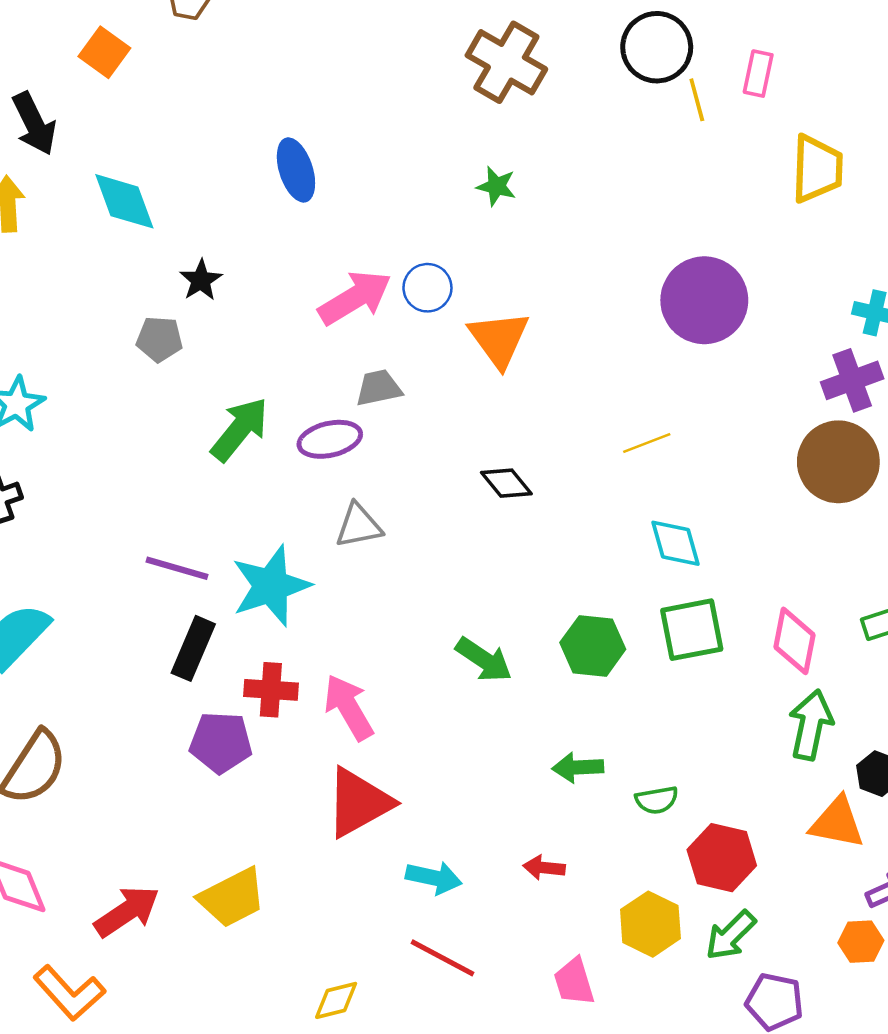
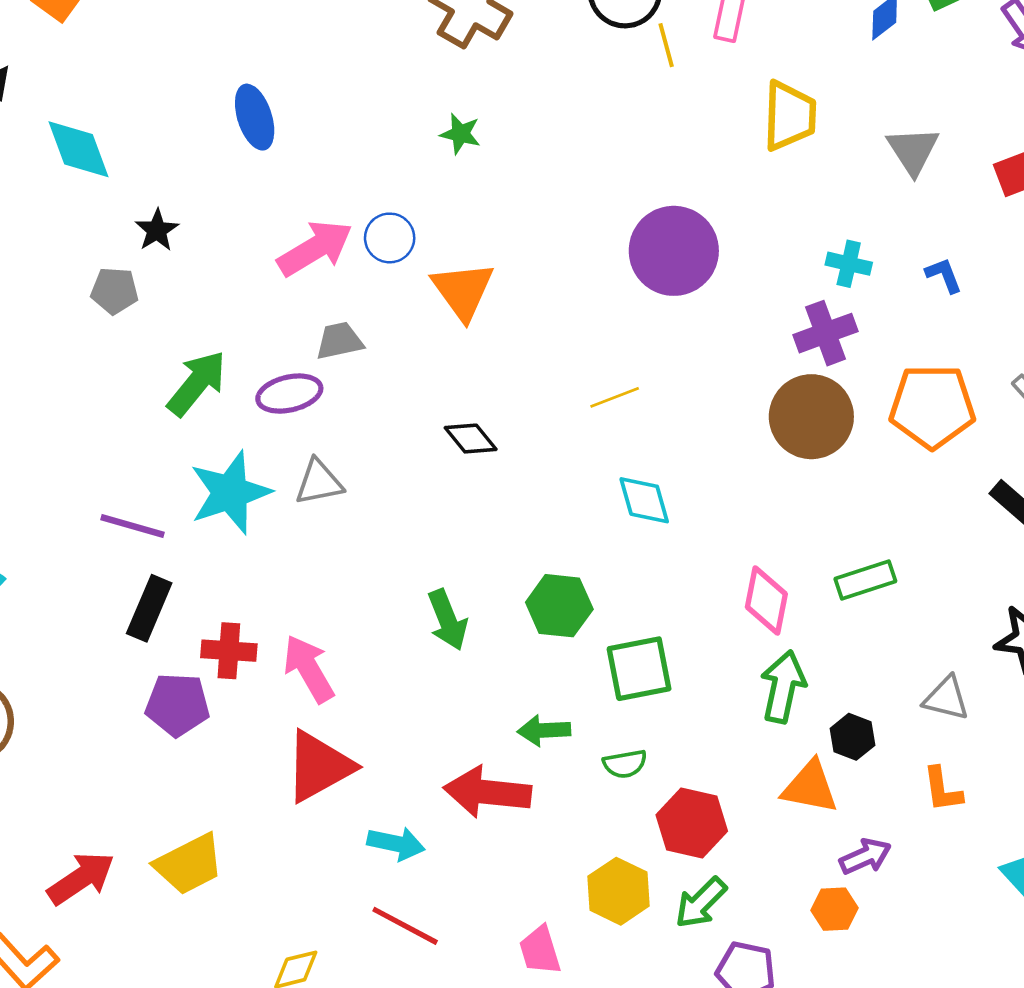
cyan star: (271, 586) -> (230, 493), moved
green square: (692, 630) -> (639, 669), moved
green arrow: (484, 660) -> (447, 620), turned 34
red arrow: (544, 868) -> (487, 792), moved, size x2.0

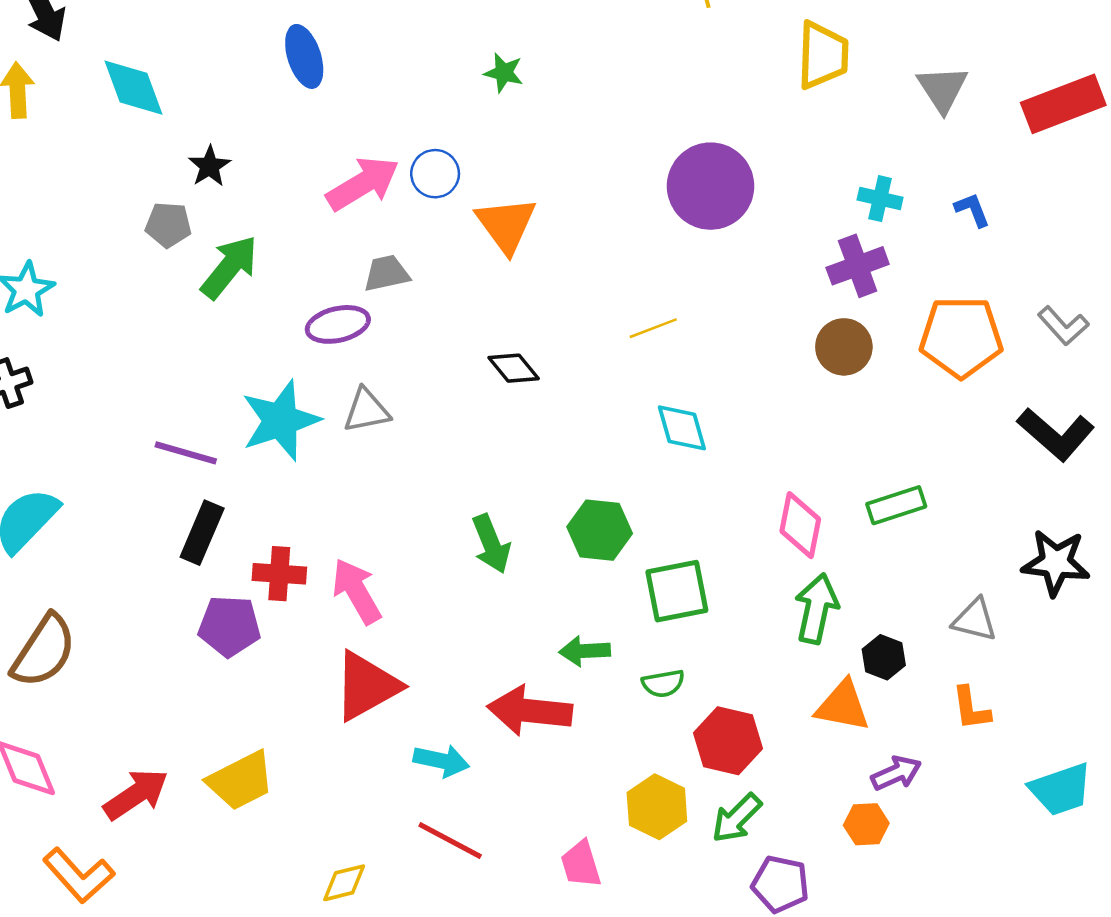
green arrow: (197, 383) -> (229, 267), moved
brown circle: (811, 417) -> (844, 347), size x0.7

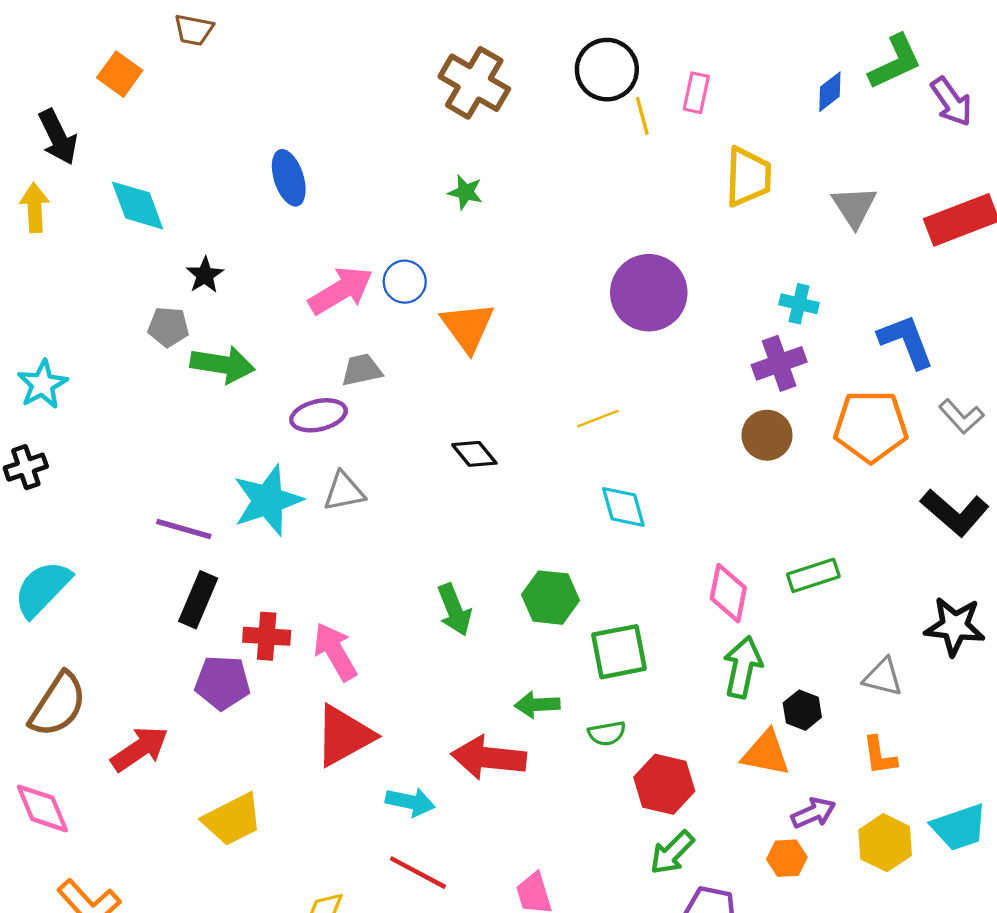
blue L-shape: (972, 210) -> (906, 341), moved, size x1.8
green arrow: (229, 267) -> (222, 364), turned 60
red arrow: (136, 794) -> (140, 749), moved
yellow hexagon: (657, 807) -> (885, 843), moved

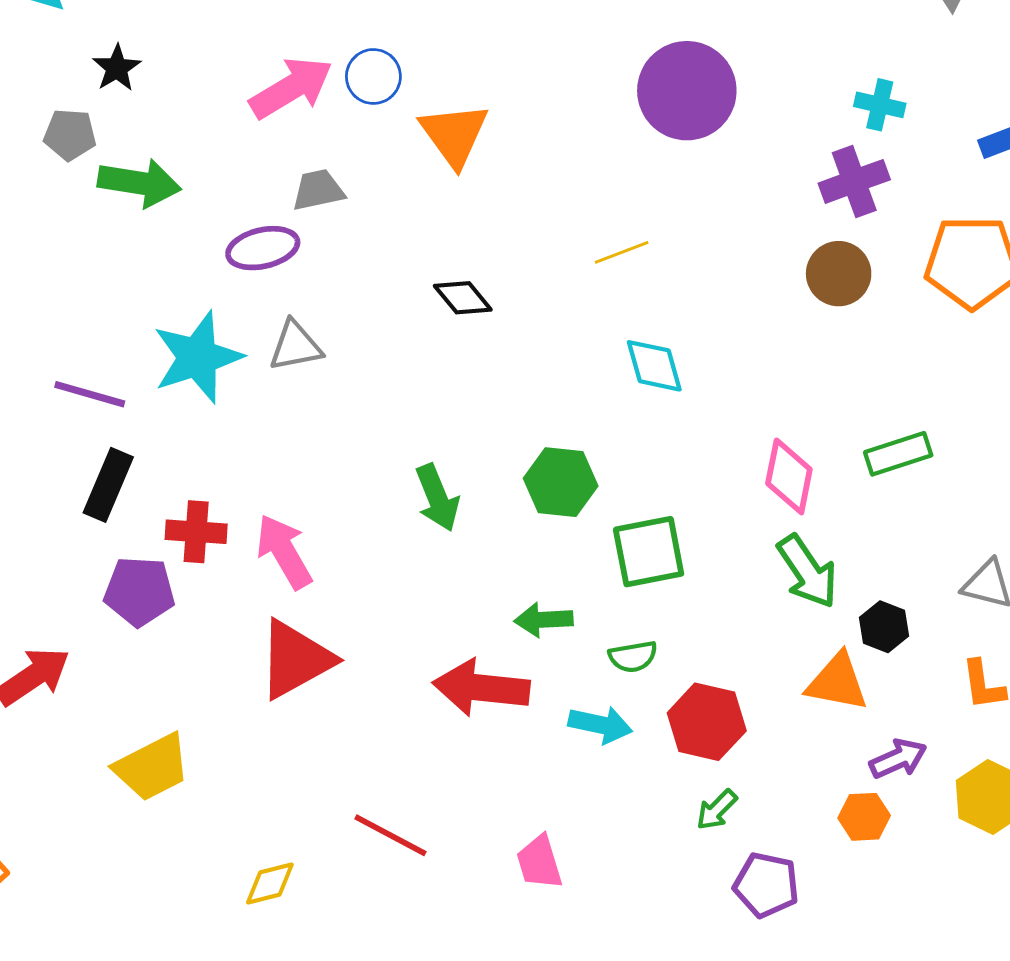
green arrow: (743, 667) -> (807, 571), turned 134
cyan arrow: (410, 802) -> (600, 725), moved
green arrow: (672, 853) -> (717, 810), size x0.7

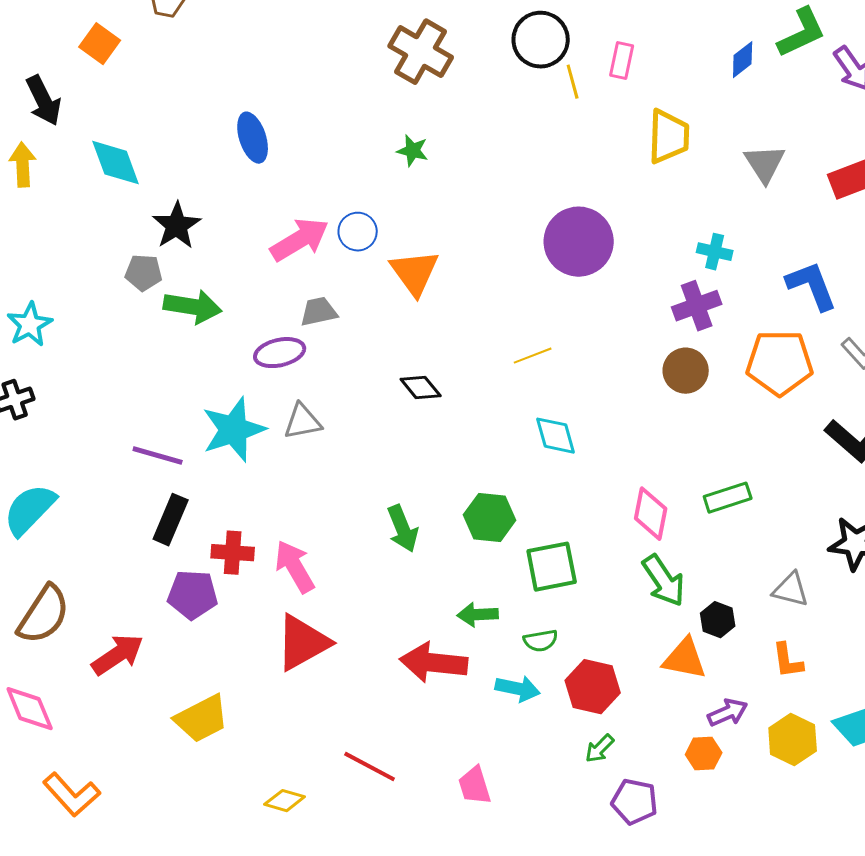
black star: (117, 68) -> (177, 226), size x1.4
yellow diamond: (270, 883) -> (285, 801), turned 30

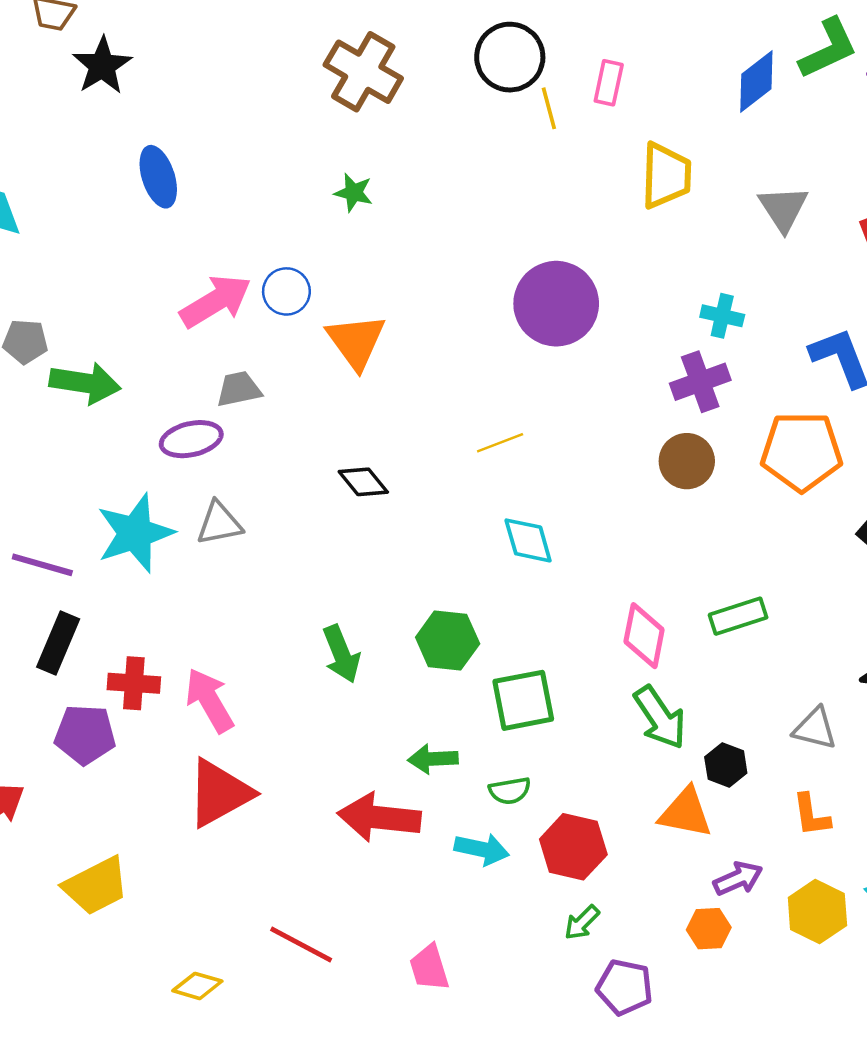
blue diamond: (743, 60) -> (756, 81), size x1.4
black star: (177, 226) -> (102, 66), moved

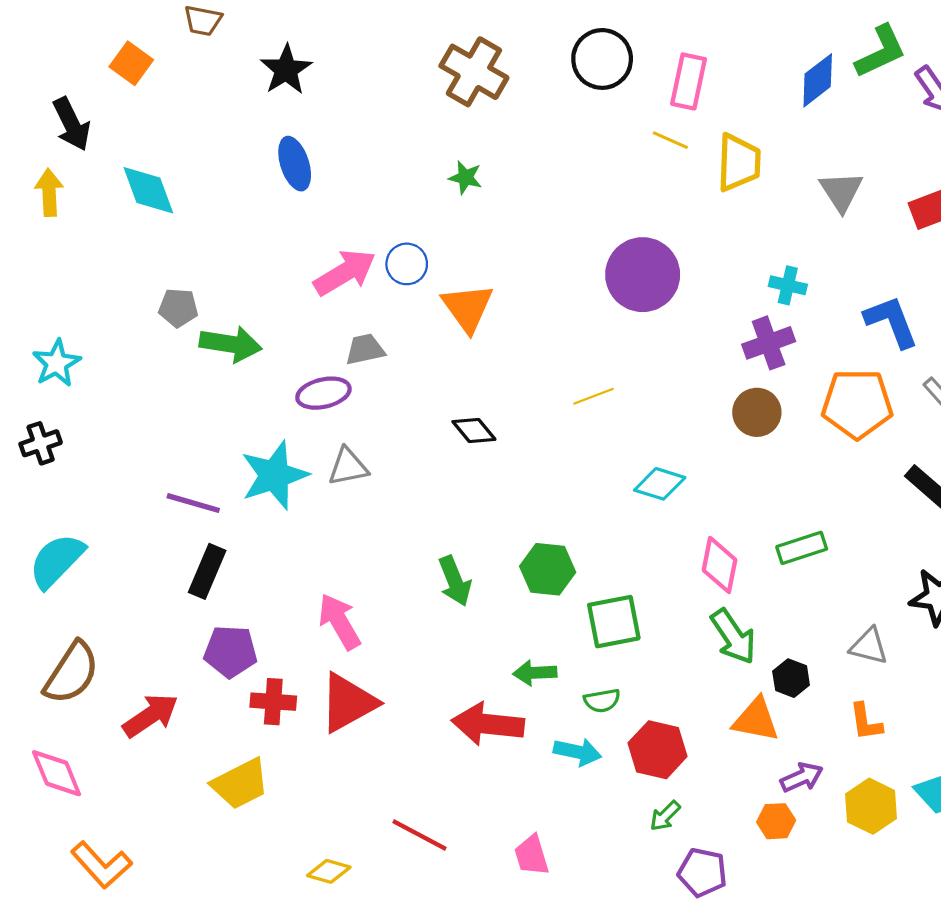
black star: (102, 66) -> (286, 70), moved
pink rectangle: (609, 83) -> (689, 81), size x1.4
yellow line: (549, 108) -> (670, 140), moved, turned -51
cyan diamond: (528, 540) -> (660, 484), moved, turned -57
red cross: (134, 683) -> (273, 702), moved

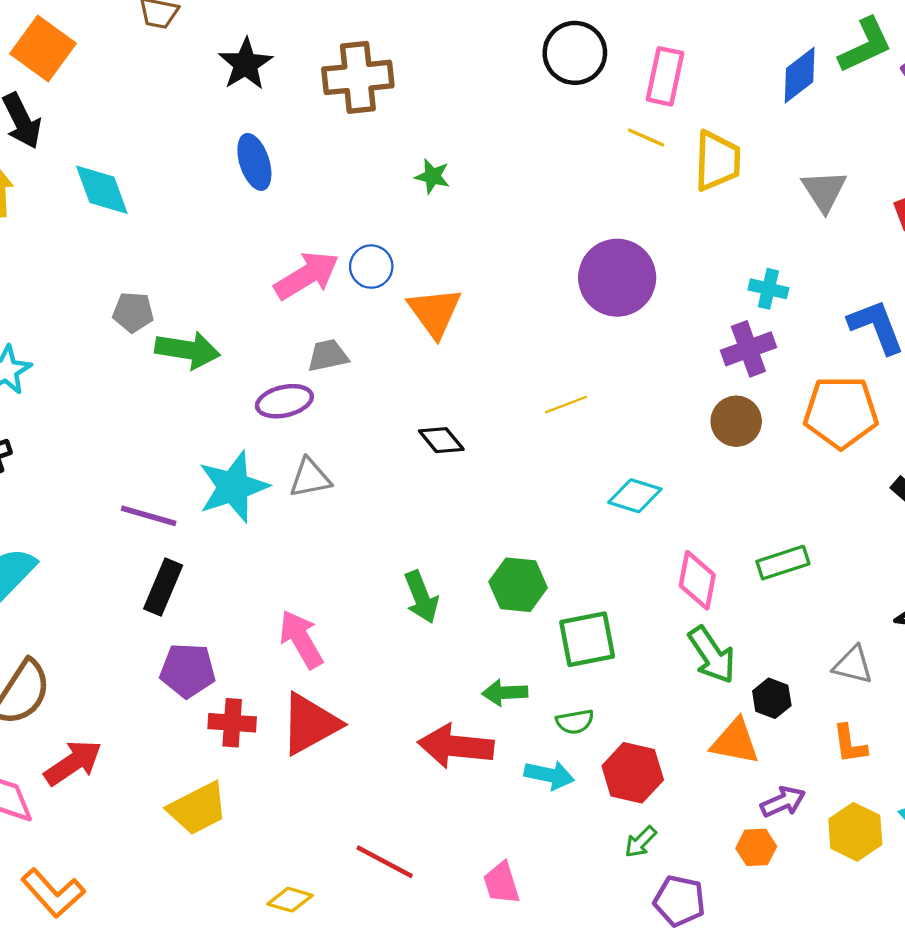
orange square: (131, 63) -> (43, 48), moved, size x1.4
brown cross: (474, 72) -> (358, 77), moved, turned -36
red arrow: (151, 715) -> (73, 763), moved

